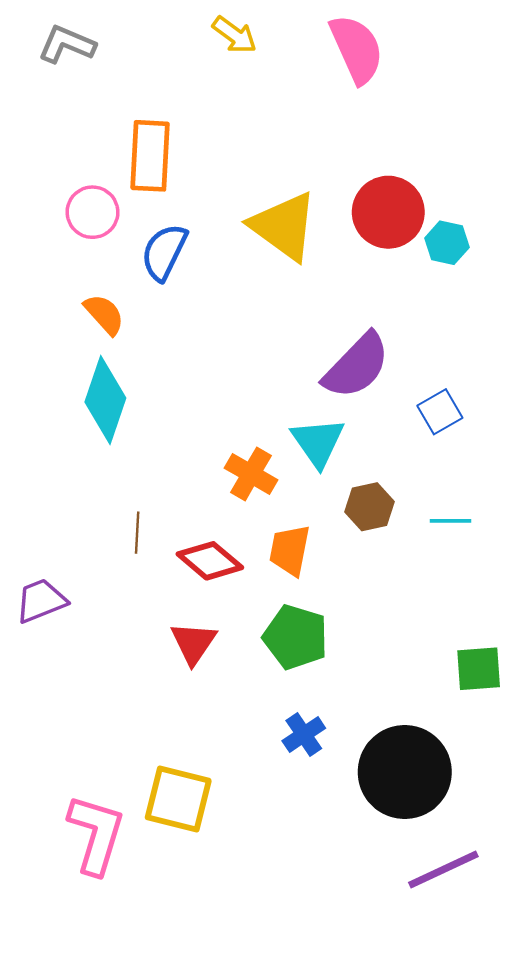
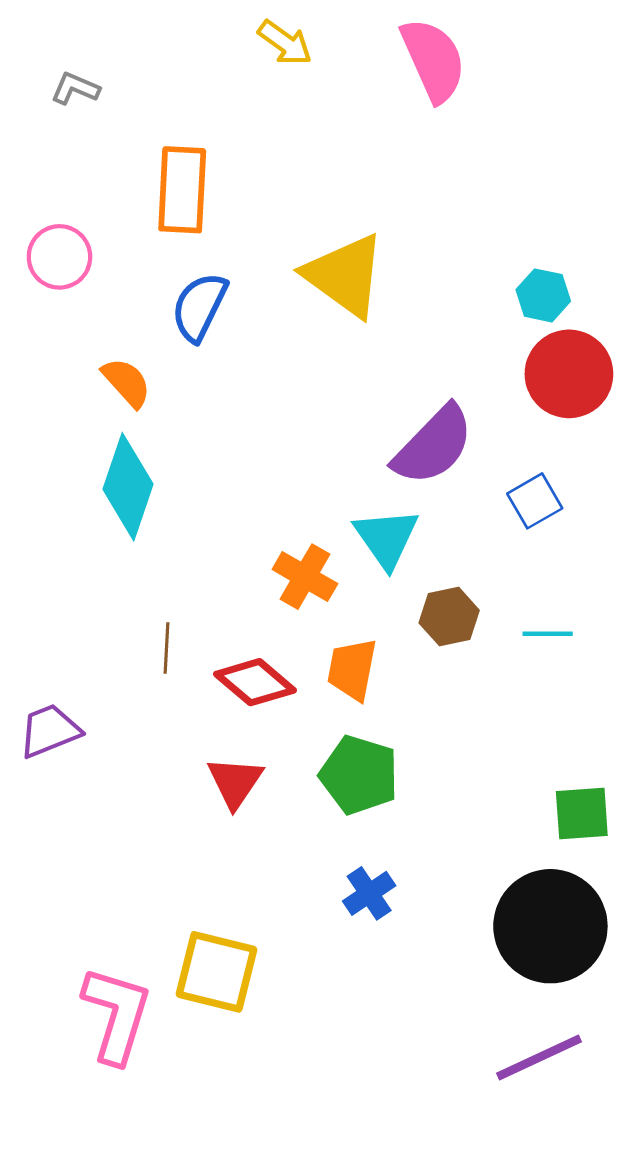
gray L-shape: (67, 44) -> (75, 88), moved, size x0.7
pink circle: (93, 212) -> (59, 257), moved
red circle: (388, 212) -> (569, 374), moved
black circle: (405, 772) -> (550, 926), moved

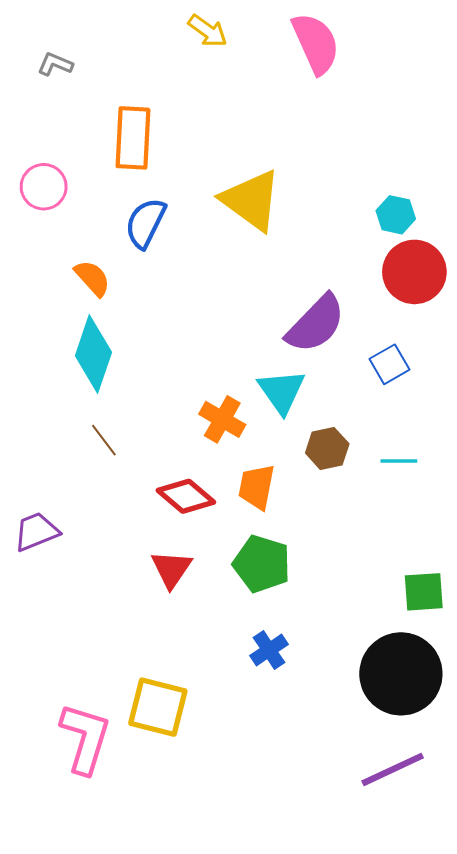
brown line: (166, 648) -> (104, 440), moved, turned -40

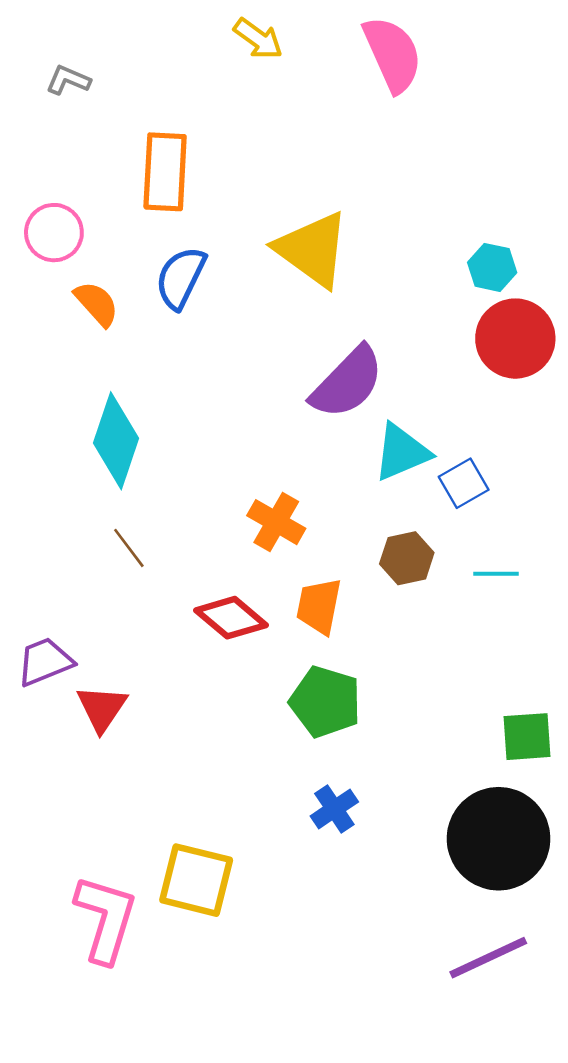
orange semicircle: (92, 278) -> (97, 304), moved
purple semicircle: (316, 324) -> (347, 382), moved
blue square: (389, 364) -> (464, 483), moved
cyan triangle: (281, 391) -> (402, 452), moved, turned 42
red triangle: (171, 569) -> (102, 708), moved

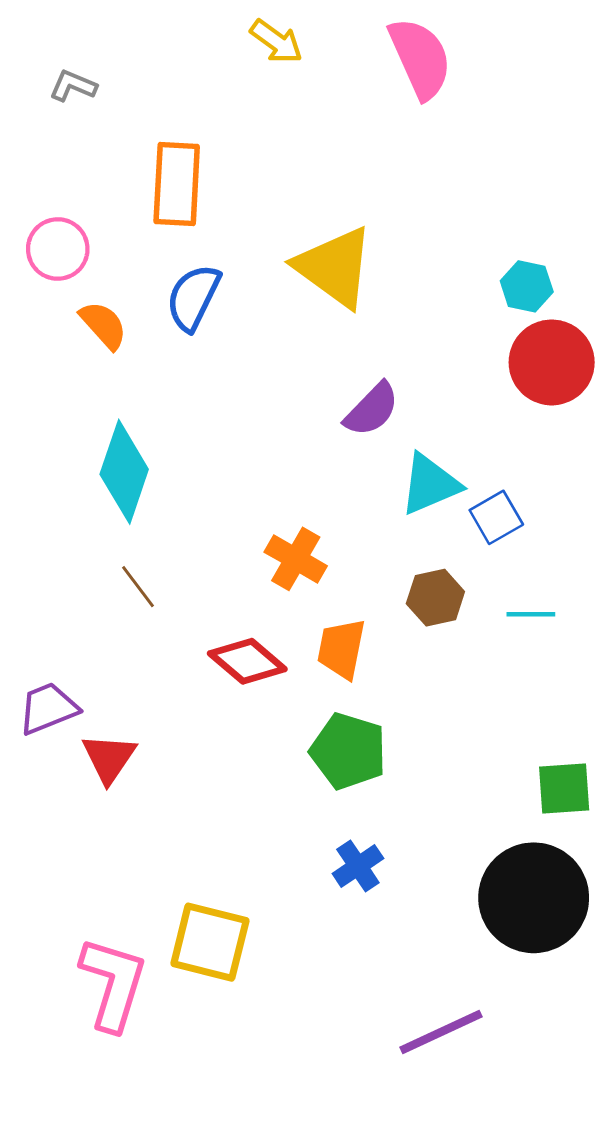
purple semicircle: (347, 382) -> (372, 409), size x0.7
purple line: (488, 958) -> (441, 1032), moved

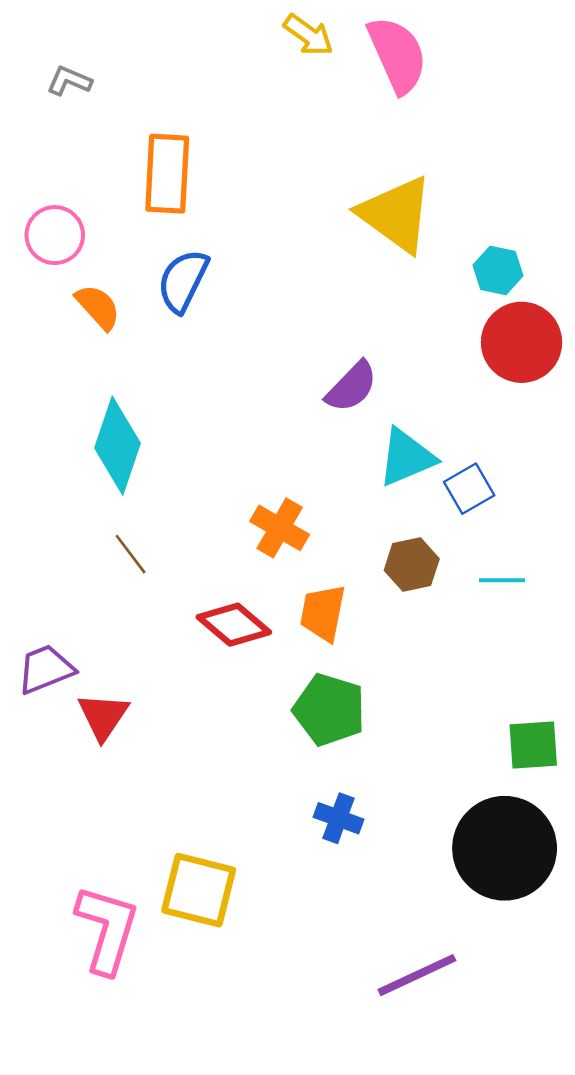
yellow arrow: (276, 41) -> (308, 35), moved
yellow triangle: (334, 267) -> (396, 214), moved
blue cross: (358, 866) -> (338, 818), turned -36

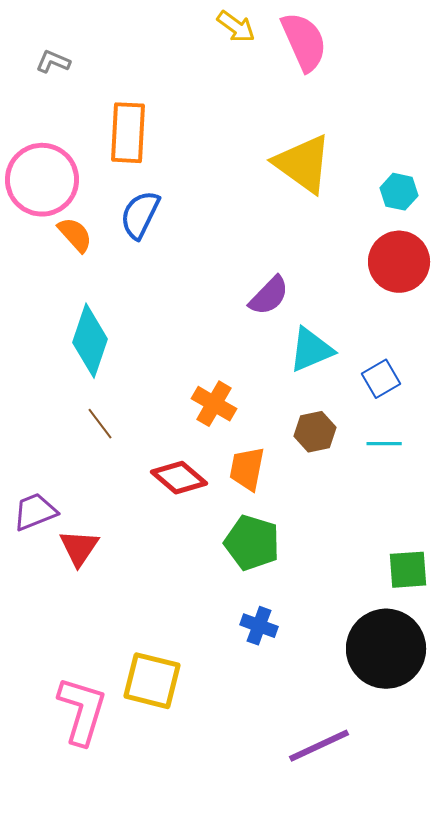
pink circle: (55, 235) -> (42, 180), size x1.6
cyan hexagon: (498, 270) -> (399, 192), moved
blue square: (469, 489) -> (381, 379), moved

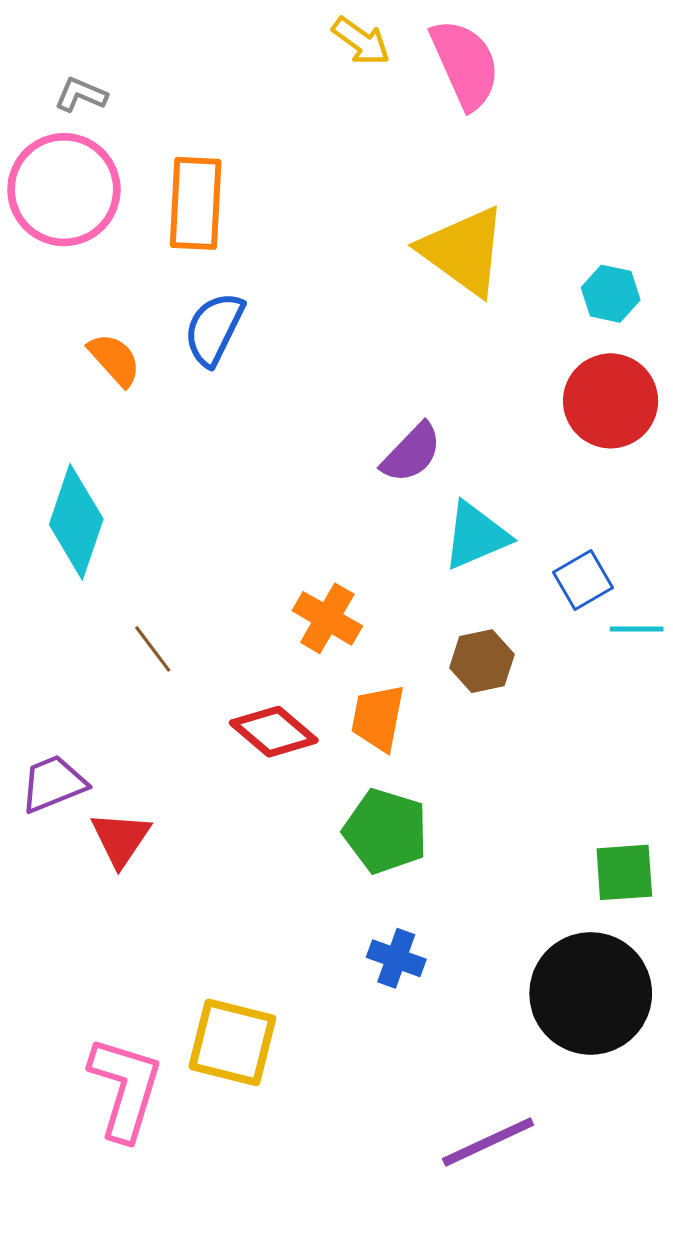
pink circle: (42, 180) -> (64, 190), moved
cyan diamond: (90, 341) -> (76, 522), moved
cyan line: (384, 444) -> (637, 629), moved

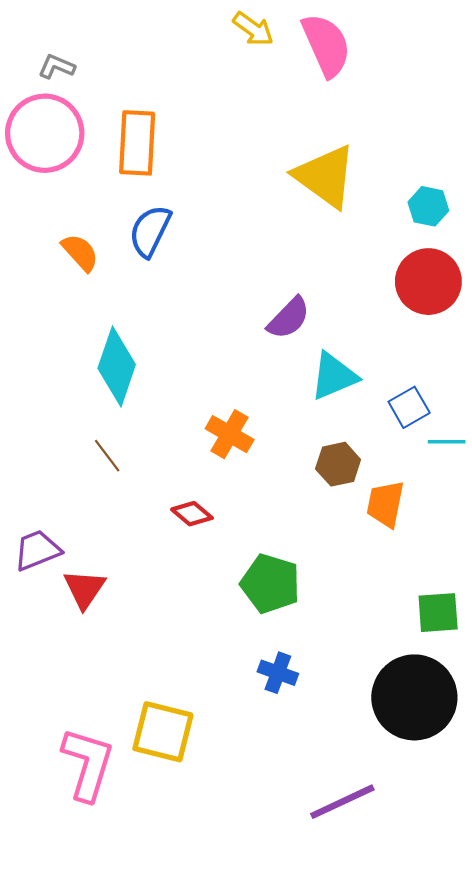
cyan diamond: (76, 522) -> (117, 366), moved
orange trapezoid: (378, 718) -> (385, 504), moved
red diamond: (274, 732) -> (192, 514), size x0.7

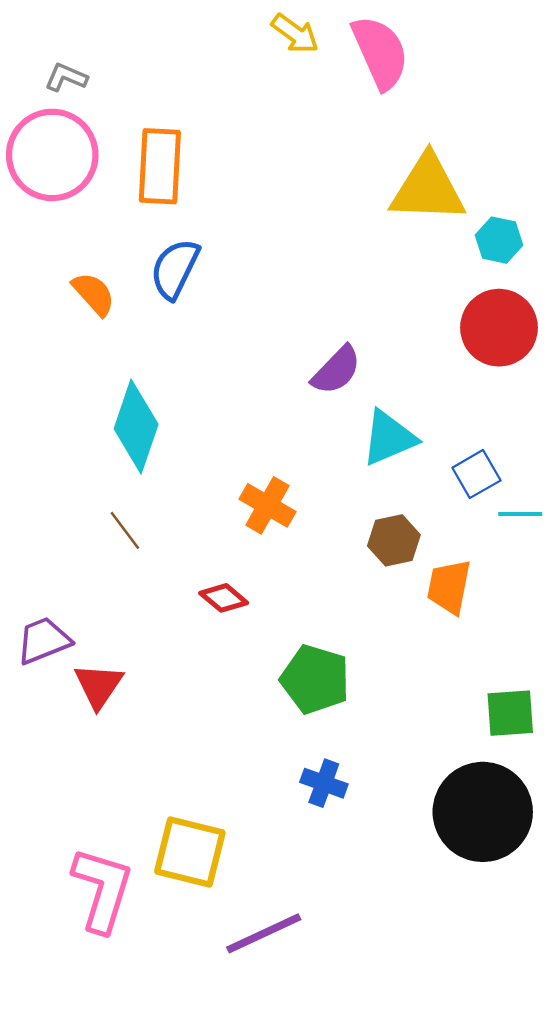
yellow triangle: (325, 176) -> (428, 189), moved, turned -34
purple line: (342, 802) -> (264, 933), moved

